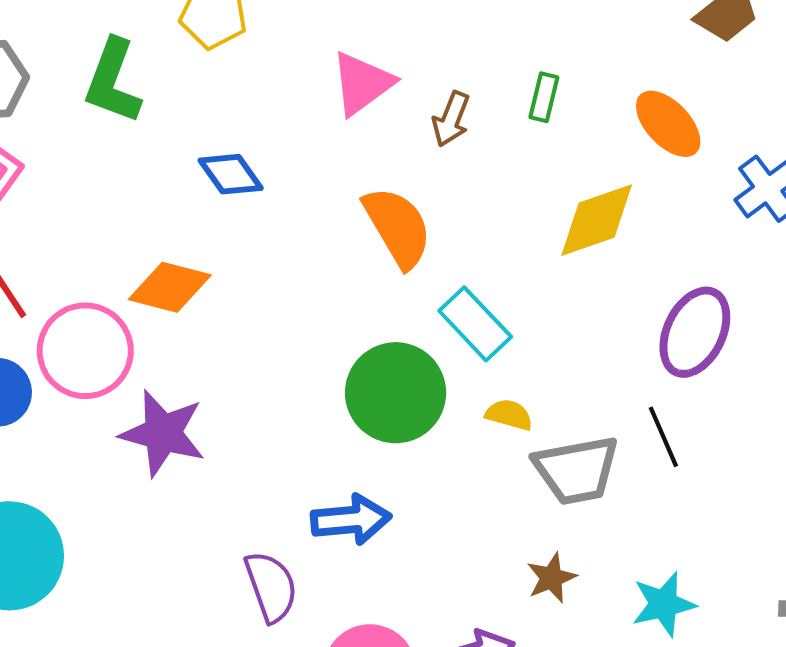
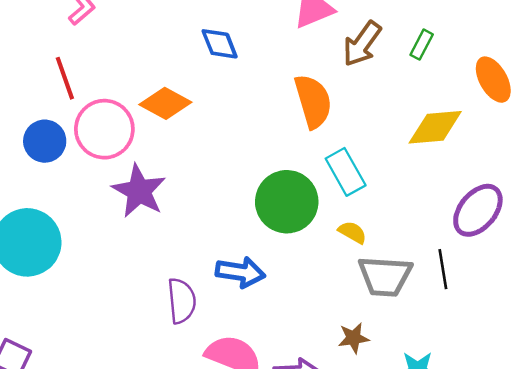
brown arrow: (451, 119) -> (362, 44), size x1.4

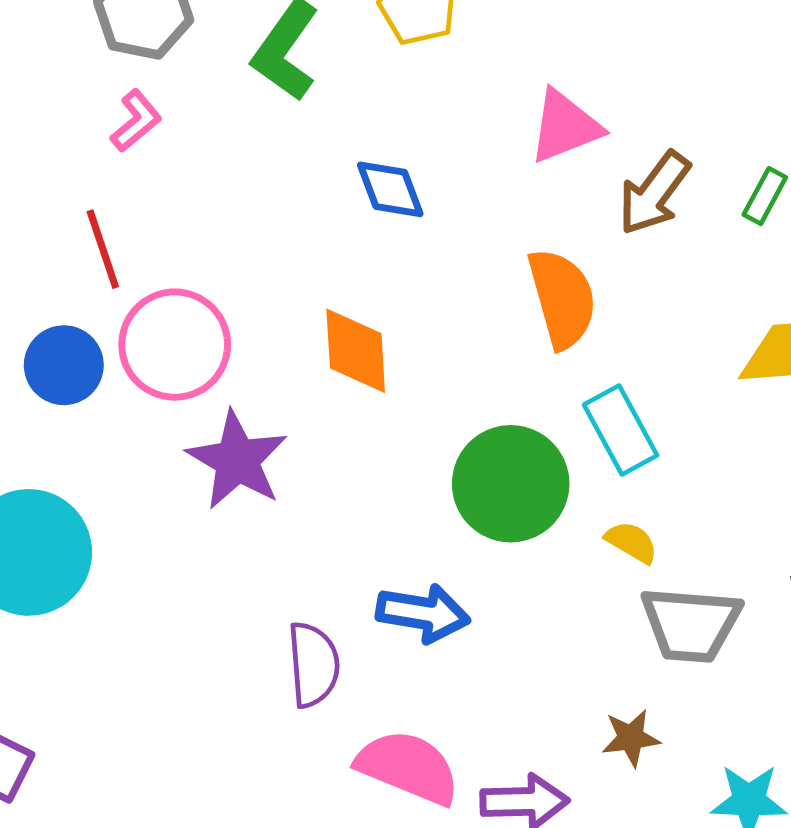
orange diamond: (165, 103) -> (356, 351), moved, turned 57

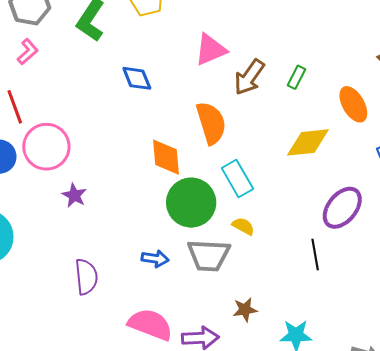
orange diamond: (356, 351) -> (166, 157), moved
purple star: (237, 460) -> (74, 195), size x0.6
blue arrow: (423, 613) -> (155, 259), size x0.7
gray trapezoid: (691, 624) -> (209, 255), moved
purple semicircle: (313, 665) -> (86, 277), moved

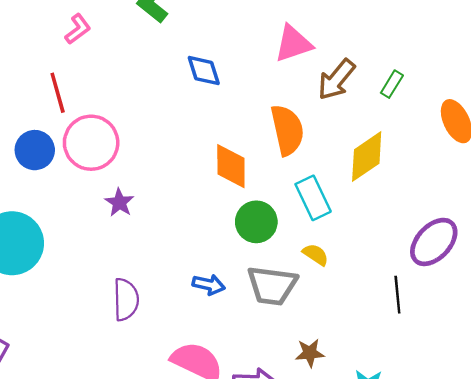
yellow diamond: (308, 142) -> (367, 156), moved, turned -33
green circle: (191, 203) -> (256, 222), size x0.7

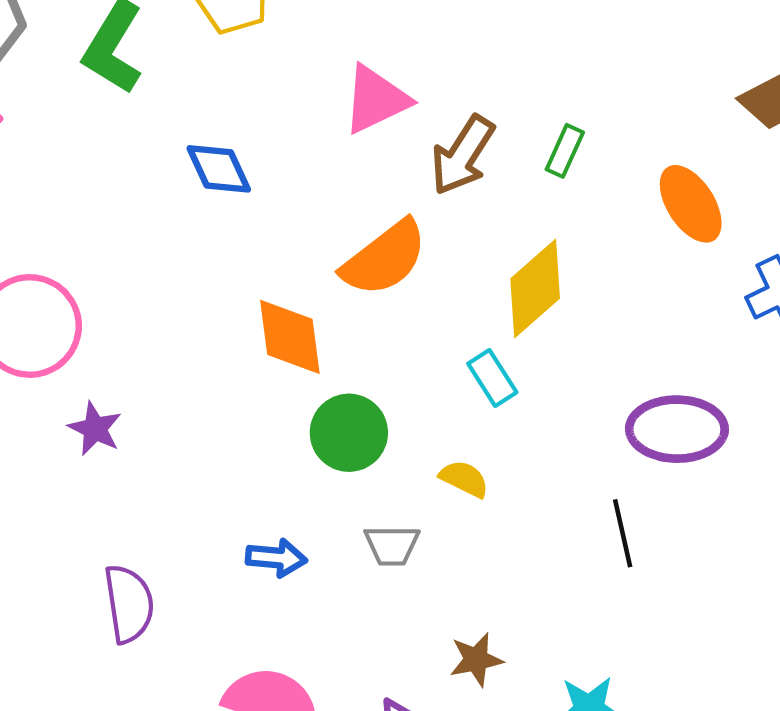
orange semicircle: (287, 130) -> (384, 258), turned 72
cyan rectangle: (313, 198) -> (492, 378), moved, size x0.7
purple ellipse: (434, 242) -> (677, 429), turned 54
gray trapezoid: (272, 286) -> (392, 545), size x0.6

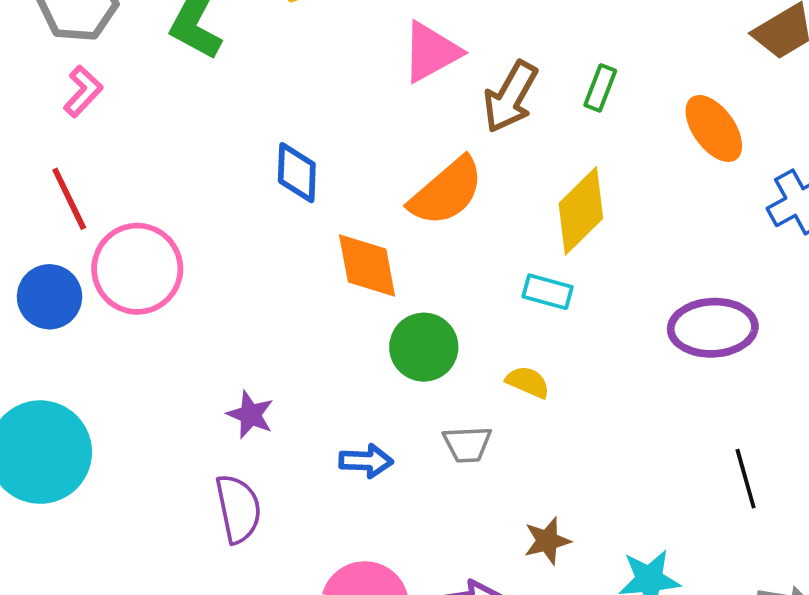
blue diamond: (219, 169) -> (297, 173), moved, turned 30
cyan rectangle: (492, 378) -> (548, 292), turned -39
purple star: (95, 429) -> (250, 415), moved
black line: (623, 533) -> (746, 479), moved

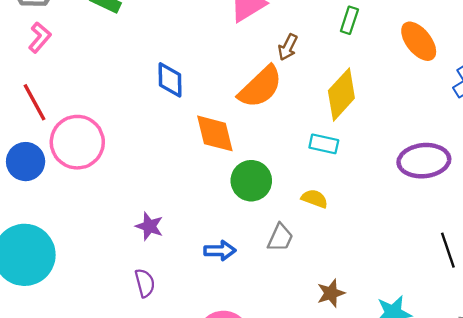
brown arrow: (510, 97) -> (288, 47), moved, size x0.6
gray trapezoid: (467, 444) -> (280, 238), turned -60
purple semicircle: (238, 509) -> (145, 283), size x0.7

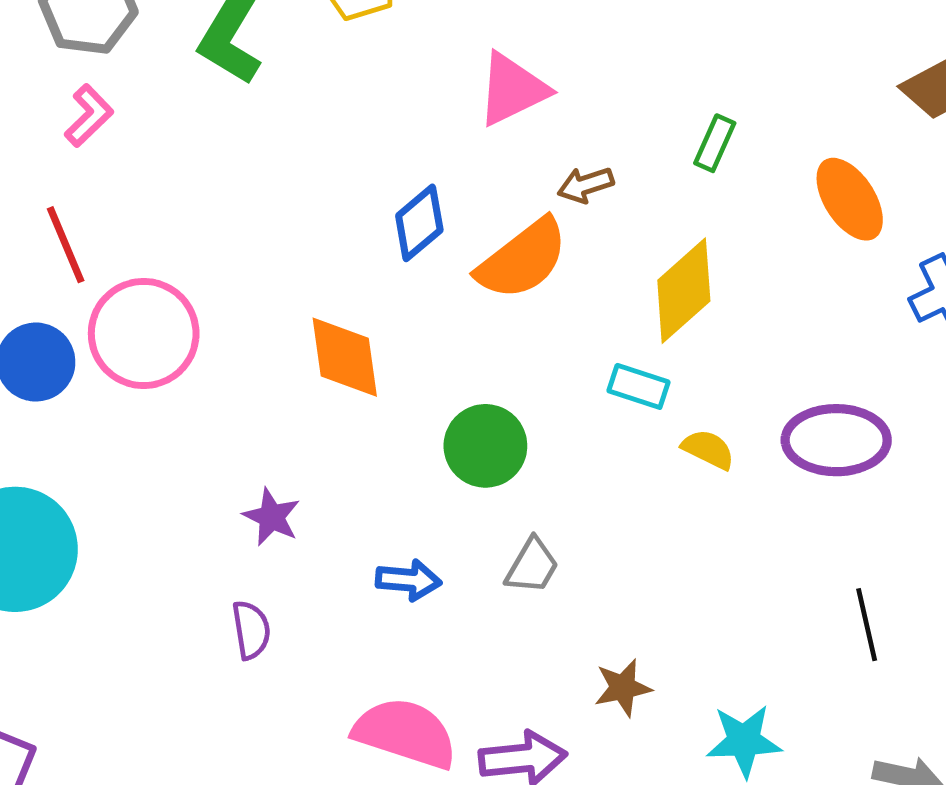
brown arrow: (288, 47) -> (586, 185), turned 40
blue diamond: (170, 80) -> (419, 223), moved, turned 45
orange diamond: (215, 133) -> (345, 357), moved
yellow semicircle: (315, 199) -> (708, 449), moved

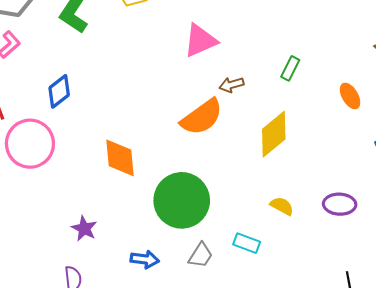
orange ellipse: (850, 199) -> (350, 96), size x0.7
blue diamond: (419, 223) -> (59, 91), moved
cyan rectangle: (639, 386) -> (247, 243), moved
purple ellipse: (836, 440) -> (340, 204), size x0.7
green circle: (485, 446) -> (182, 200), size x1.5

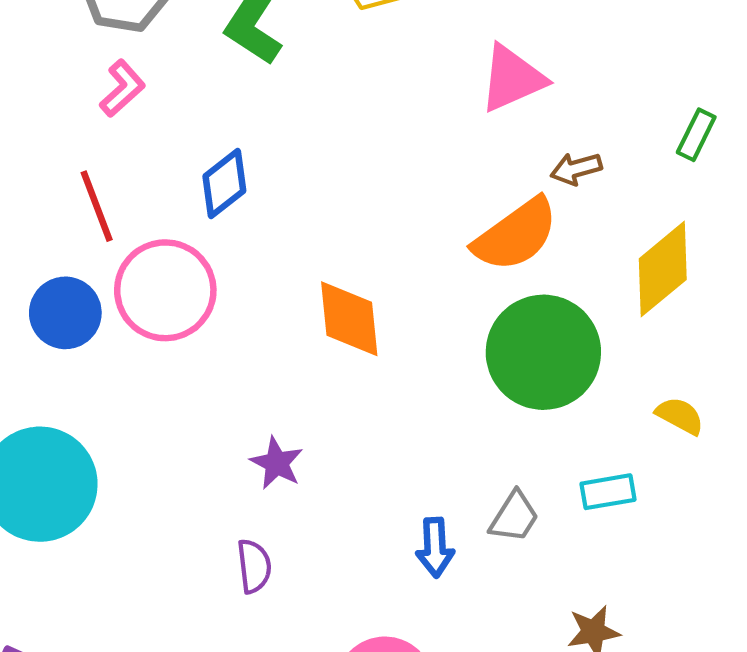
green circle: (182, 200) -> (543, 352), moved
cyan rectangle: (247, 243) -> (608, 492), turned -30
blue arrow: (145, 259) -> (435, 547), moved, turned 80

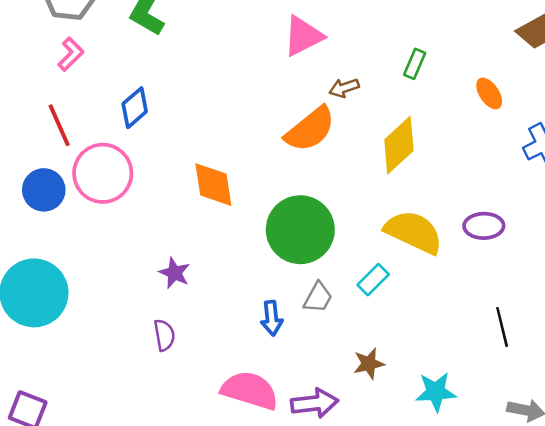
green circle: (543, 352) -> (300, 230), moved
yellow semicircle: (680, 416) -> (414, 232), size x2.0
cyan rectangle: (608, 492) -> (373, 280), turned -32

